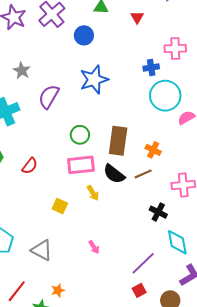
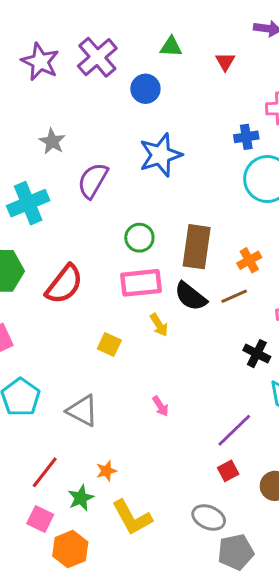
orange cross: (153, 150) -> (249, 260), turned 35
red semicircle: (30, 166) -> (64, 284), size x1.6

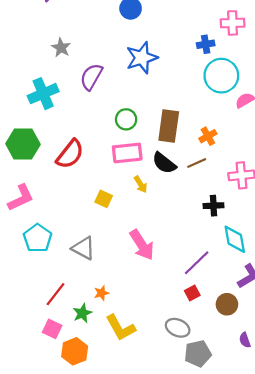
black cross: (257, 354) -> (213, 206), turned -30
pink arrow: (161, 406) -> (142, 245), size x2.0

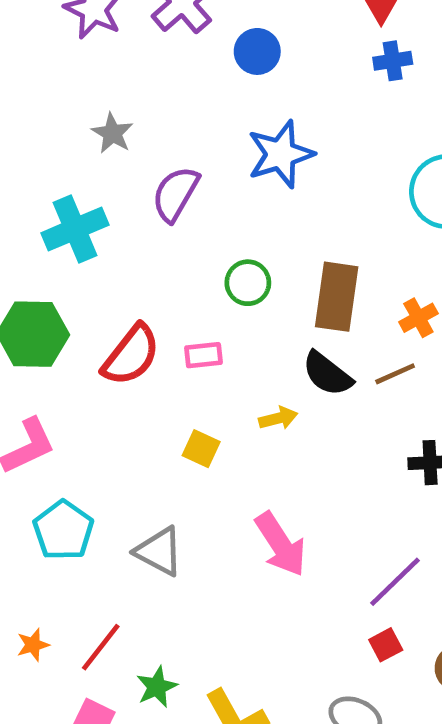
blue cross: (206, 44) -> (393, 61), moved
pink rectangle: (127, 153) -> (203, 355), moved, size x0.6
yellow arrow: (141, 184) -> (278, 418), turned -72
orange star: (101, 293) -> (33, 645), moved

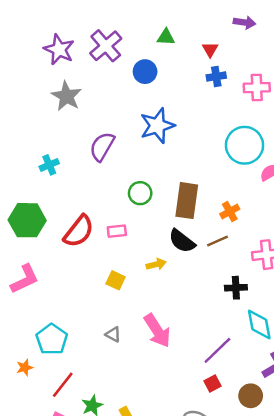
gray star: (112, 133) -> (66, 96), moved, size x1.4
cyan cross: (75, 229) -> (49, 165), size x0.6
cyan pentagon: (63, 530) -> (52, 339), moved
gray triangle: (159, 551) -> (113, 334), moved, size x0.6
orange star: (33, 645) -> (25, 368), moved

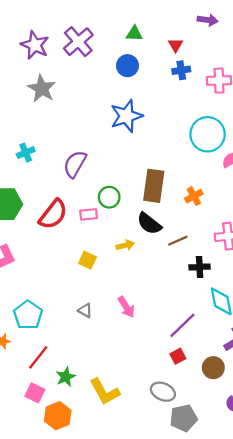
blue circle: (145, 72) -> (127, 66), moved
purple semicircle: (102, 146) -> (75, 164), moved
green circle: (140, 193) -> (109, 197), moved
brown line: (217, 241) -> (178, 241), moved
pink arrow: (157, 331) -> (126, 307), size x0.7

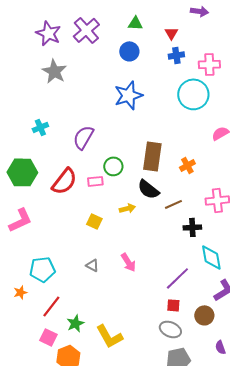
cyan circle: (208, 134) -> (193, 94), moved
cyan pentagon: (28, 315) -> (42, 269), turned 30
red square: (178, 356) -> (173, 305), turned 32
gray ellipse: (163, 392) -> (170, 329), moved

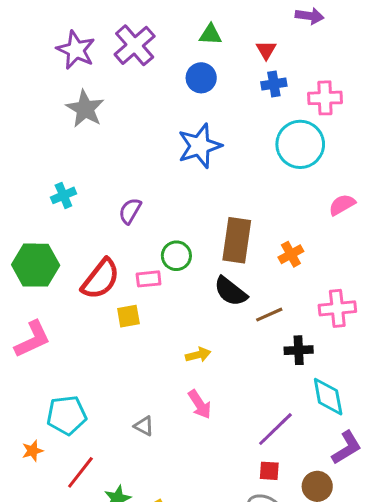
purple semicircle: (83, 137) -> (130, 211), size x0.7
yellow arrow: (127, 208) -> (198, 355), moved
yellow square: (94, 221) -> (128, 316), moved, turned -35
gray triangle: (92, 265) -> (144, 426), moved

